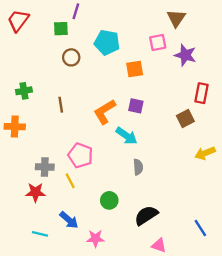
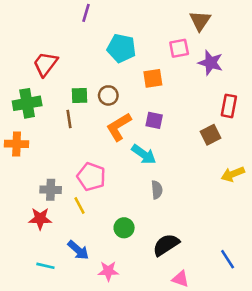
red trapezoid: (18, 21) -> (45, 64), moved
green square: (61, 29) -> (79, 95), moved
brown circle: (71, 57) -> (108, 95), moved
green cross: (24, 91) -> (27, 103), size x1.5

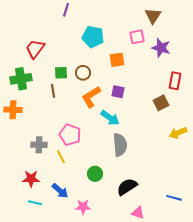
gray semicircle: (157, 190) -> (120, 145), size x1.6
red star: (40, 219) -> (31, 179), moved
blue line: (228, 259) -> (174, 198), turned -42

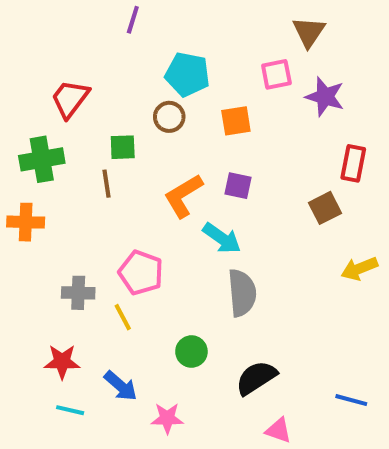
brown circle: (83, 73) -> (169, 117), moved

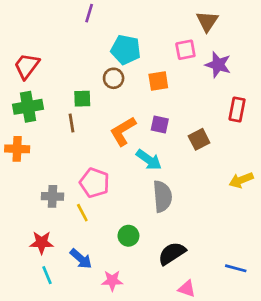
red trapezoid: (70, 99) -> (27, 66), moved
brown square: (325, 208) -> (199, 139), moved
cyan line: (70, 410) -> (47, 275), turned 54

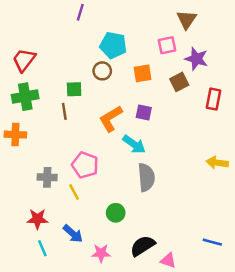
brown square: (199, 139) -> (179, 82), moved
yellow arrow: (241, 180) -> (217, 163), turned 30
black semicircle: (172, 253) -> (143, 246), moved

